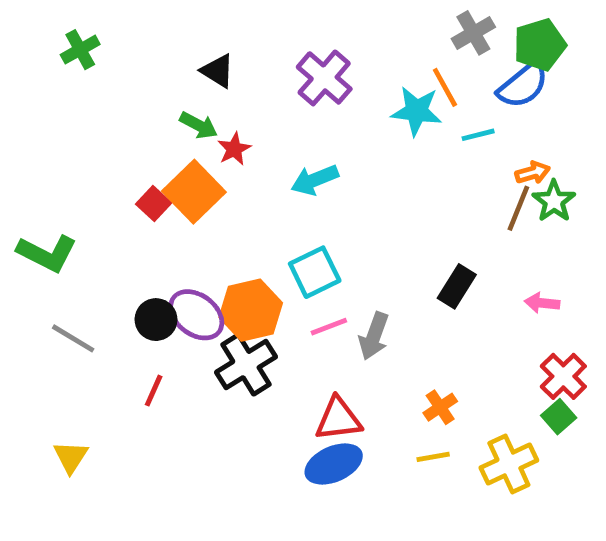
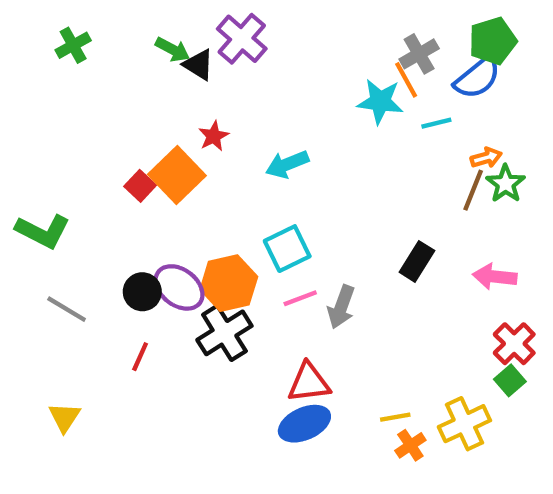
gray cross: (473, 33) -> (419, 54), moved
purple cross: (324, 78) -> (242, 39), moved
green arrow: (199, 125) -> (173, 50), moved
pink arrow: (542, 303) -> (495, 277), size x1.4
orange cross: (440, 407) -> (410, 445), moved

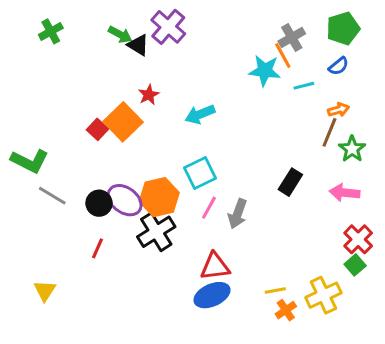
blue semicircle: (477, 78) -> (339, 66), moved, size x0.6
green star: (506, 184) -> (352, 149), moved
pink line: (300, 298) -> (209, 208), turned -40
gray line: (67, 309) -> (52, 196), moved

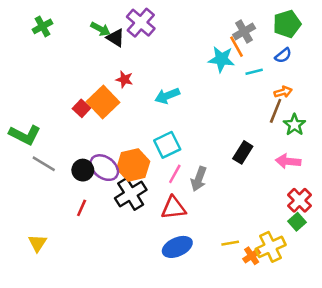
red star: (149, 95) -> (124, 79), turned -30
red triangle: (215, 266) -> (174, 208), moved
orange cross: (286, 310) -> (252, 256), moved

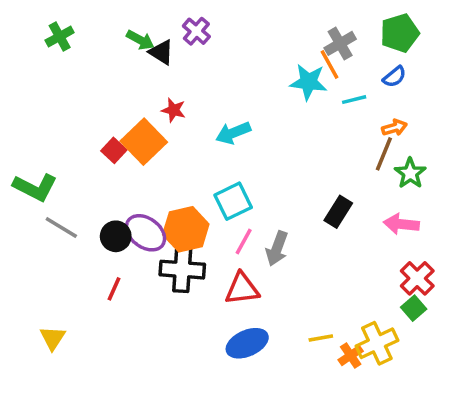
purple cross: (141, 23) -> (196, 31), size x0.7
black cross: (131, 194) -> (182, 270), turned 36

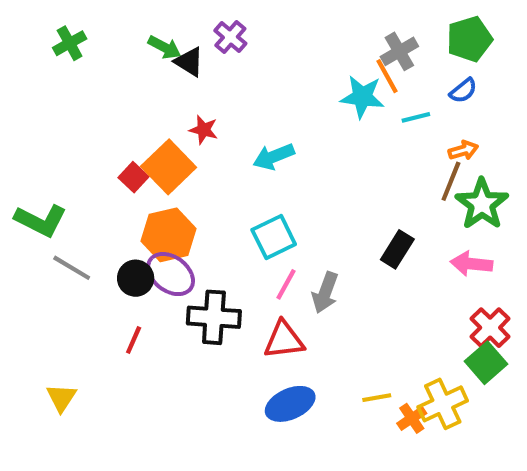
green star: (410, 173) -> (482, 204), size x1.4
orange hexagon: (186, 229) -> (169, 235), moved
green square: (414, 308) -> (486, 363), size x1.4

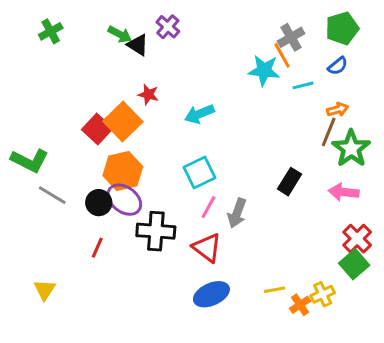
red square: (134, 177) -> (97, 129), size x1.4
red triangle: (284, 340) -> (207, 248), turned 44
yellow cross: (443, 404) -> (323, 294), size x0.7

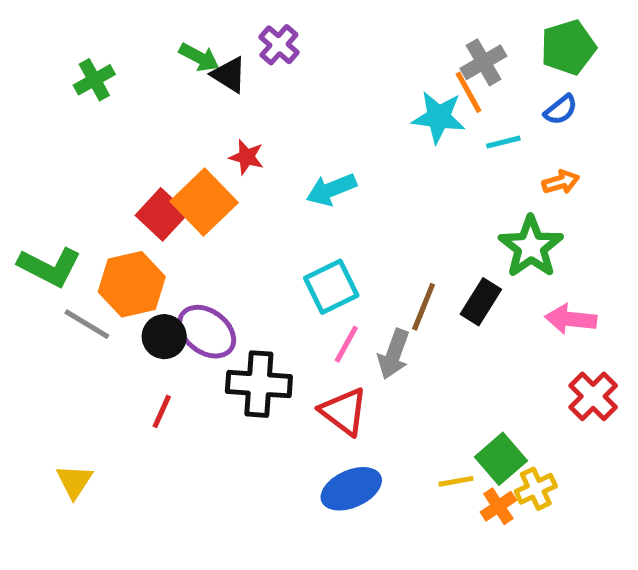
green cross: (51, 31) -> (94, 80), moved
brown line: (329, 132) -> (424, 307), moved
green star: (351, 149) -> (531, 247), moved
orange hexagon: (123, 171) -> (132, 284), moved
green square: (354, 264) -> (501, 459), moved

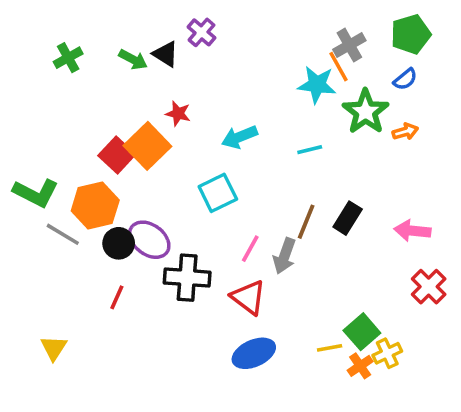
green arrow: (199, 57) -> (133, 59), moved
cyan line: (503, 142) -> (310, 150), moved
green star: (531, 247) -> (366, 112), moved
cyan square: (331, 287) -> (218, 193), moved

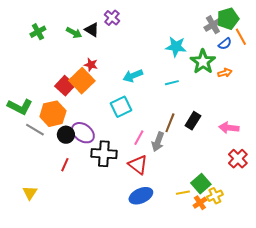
gray cross: (349, 45) -> (213, 25), moved
orange line: (339, 67) -> (241, 37), moved
red star: (178, 114) -> (91, 65), moved

